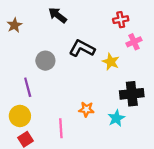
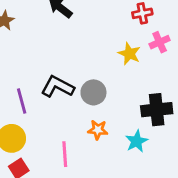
black L-shape: (82, 48) -> (58, 87), moved
gray circle: (45, 61) -> (93, 92), moved
yellow star: (111, 62) -> (129, 54), moved

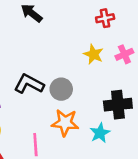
pink cross: (160, 42) -> (124, 54), moved
orange star: (98, 130) -> (65, 123), size x1.5

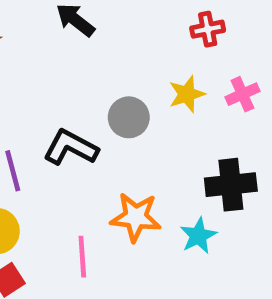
yellow star: (93, 54) -> (187, 94), turned 30
gray circle: (61, 89) -> (129, 117), moved

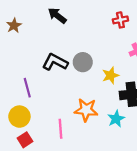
yellow star: (187, 94) -> (110, 75), moved
black L-shape: (71, 148) -> (55, 62), moved

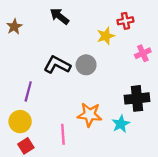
yellow star: (110, 75) -> (106, 36), moved
purple line: (27, 88) -> (28, 91), turned 30

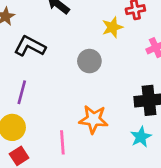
black L-shape: (57, 65) -> (30, 46), moved
cyan star: (121, 124) -> (141, 137), moved

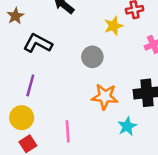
orange star: (93, 119) -> (105, 97), moved
cyan star: (141, 137) -> (127, 126), moved

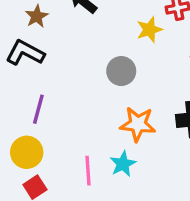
brown star: (15, 16) -> (37, 16), moved
black L-shape: (38, 43) -> (25, 53), moved
cyan star: (127, 126) -> (123, 164), moved

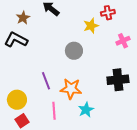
purple line: (38, 109) -> (46, 81), moved, turned -36
orange star: (138, 124) -> (71, 89), moved
cyan star: (123, 164) -> (86, 110), moved

